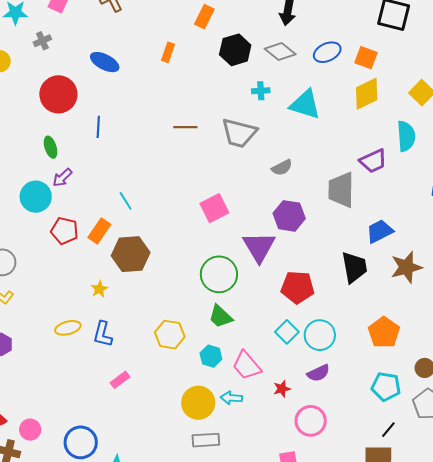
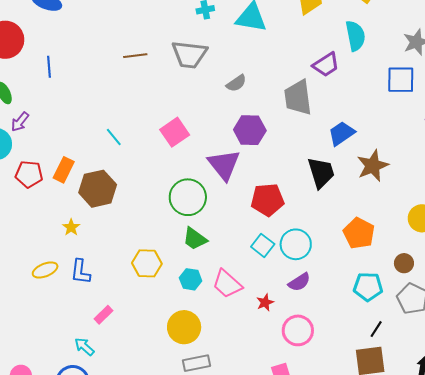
cyan line: (126, 201) -> (114, 137), moved
cyan arrow: (231, 398) -> (84, 347), moved, turned 45

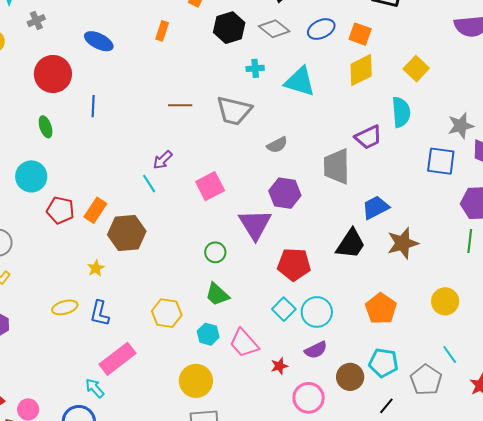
purple arrow: (20, 122) -> (163, 160), moved
black trapezoid: (321, 173) -> (351, 244), turned 44
green circle: (188, 197) -> (215, 252), size x0.6
brown circle: (404, 263) -> (350, 377), moved, size x1.4
pink rectangle: (104, 315) -> (117, 359), size x1.8

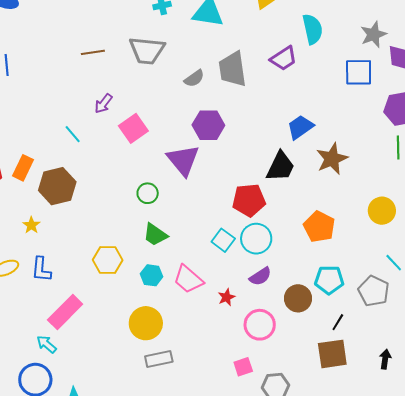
purple arrow: (163, 160) -> (103, 104), moved
gray trapezoid: (337, 166) -> (232, 69), moved
red pentagon: (294, 264) -> (249, 200), moved

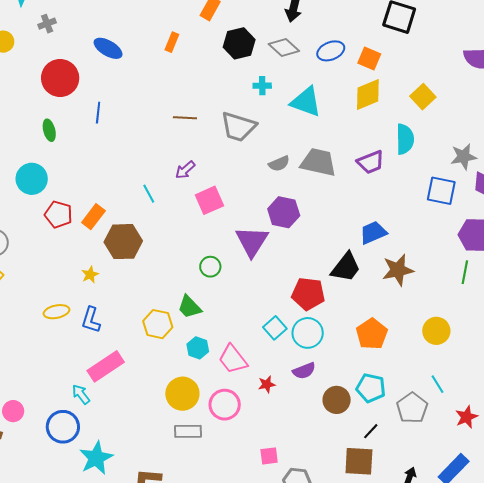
gray trapezoid: (232, 69) -> (318, 162), turned 99
green trapezoid: (155, 235) -> (189, 307), moved
pink circle: (260, 325) -> (225, 405), moved

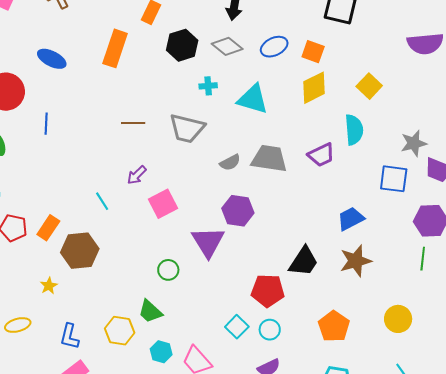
orange rectangle: (172, 42) -> (115, 48), size x1.8
blue trapezoid: (373, 233) -> (351, 219), moved
blue L-shape: (91, 320) -> (69, 336), moved
cyan circle: (308, 333) -> (270, 330), size x0.7

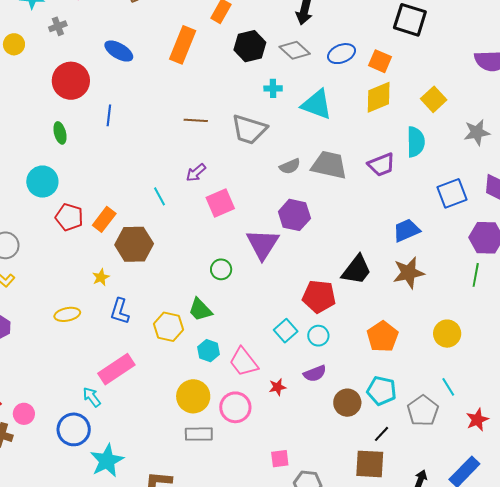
gray star: (414, 143) -> (477, 132), moved
blue square: (394, 179) -> (452, 193), turned -32
blue L-shape: (69, 336) -> (120, 311), moved

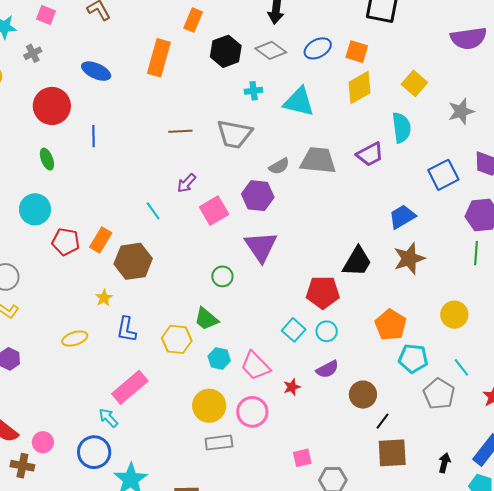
purple hexagon: (294, 215) -> (258, 196), moved
cyan pentagon: (382, 391) -> (413, 358), moved
black line: (382, 434) -> (383, 421), moved

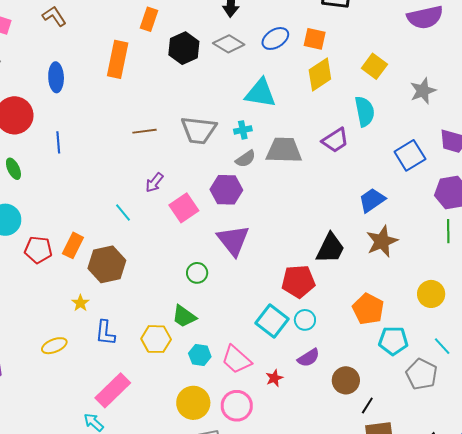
blue ellipse: (96, 71) -> (56, 77), turned 68
cyan cross: (254, 91) -> (243, 130), moved
cyan square: (294, 330) -> (272, 321), size x1.4

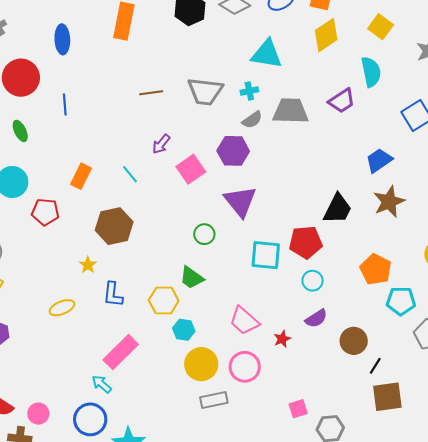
orange rectangle: (73, 245) -> (81, 176), moved
cyan square: (272, 321) -> (266, 255), moved, turned -32
cyan hexagon: (200, 355) -> (184, 330), moved

